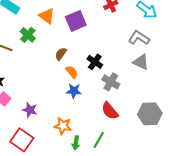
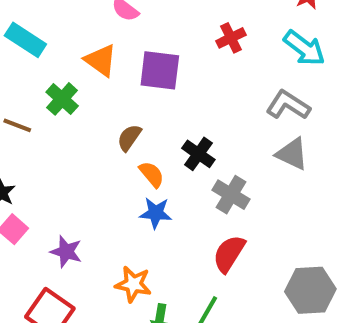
purple square: (76, 21) -> (160, 70), turned 30
red semicircle: (110, 111) -> (229, 254), turned 72
gray hexagon: (150, 114) -> (310, 290), moved

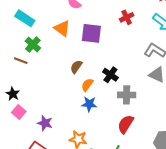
green cross: (62, 99) -> (33, 45), moved
orange semicircle: (152, 174) -> (87, 85), turned -104
gray cross: (231, 195) -> (127, 95), turned -30

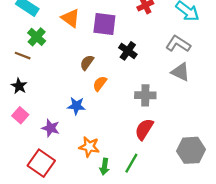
black cross: (110, 75) -> (128, 51), moved
black star: (13, 94) -> (19, 86), moved
blue star: (89, 104) -> (76, 106), moved

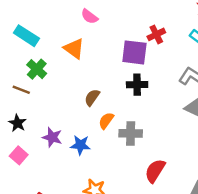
purple square: (104, 24) -> (134, 52), moved
black cross: (128, 51) -> (137, 85), turned -36
gray cross: (145, 95) -> (131, 133), moved
purple star: (51, 128) -> (52, 137), moved

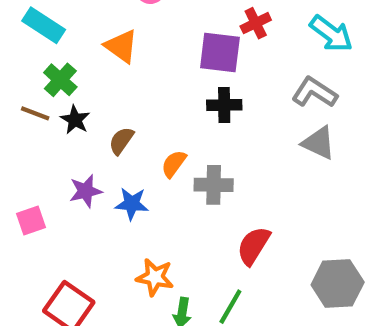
brown semicircle: (92, 97) -> (121, 141), moved
black star: (17, 123) -> (75, 120), moved
purple star: (52, 137) -> (86, 191), turned -30
pink square: (19, 155) -> (31, 220), turned 30

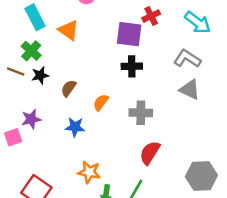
cyan rectangle: (44, 25) -> (35, 17), moved, turned 30
black star: (75, 120) -> (40, 75), turned 30
gray cross: (214, 185) -> (141, 113), moved
purple star: (86, 191) -> (31, 119), moved

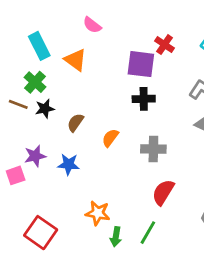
red cross: (151, 16) -> (165, 45), turned -30
blue star: (75, 127) -> (68, 164), moved

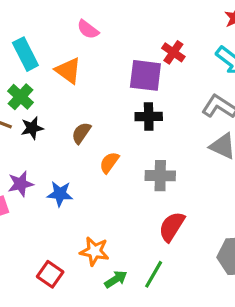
brown semicircle: (75, 123) -> (81, 133), moved
red square: (41, 233) -> (50, 274), moved, size x0.7
green arrow: (116, 237) -> (116, 279), turned -132

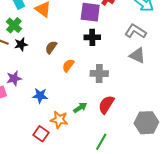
blue star: (60, 194) -> (40, 96), moved
red square: (50, 274) -> (41, 134), moved
green line: (154, 274) -> (101, 142), moved
green arrow: (116, 279) -> (80, 108), moved

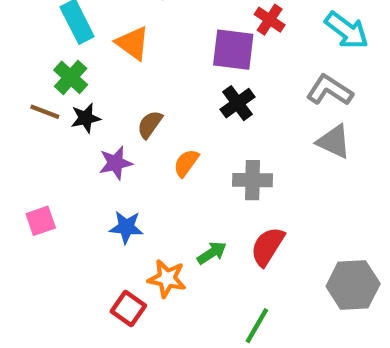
black cross: (92, 37) -> (238, 103), turned -35
purple star: (14, 78) -> (116, 163), moved

